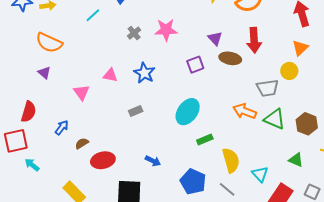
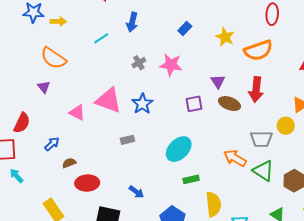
pink triangle: (110, 75) -> (108, 100), size x1.8
pink triangle: (81, 92) -> (77, 113), turned -36

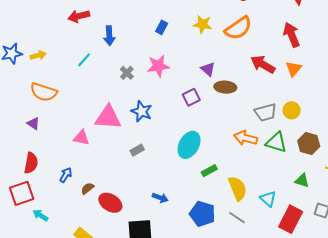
purple triangle: (44, 87) -> (33, 123), moved
red arrow: (256, 90) -> (263, 64), moved, turned 130
yellow circle: (286, 126) -> (292, 110), moved
red ellipse: (87, 183) -> (110, 203), turned 50

